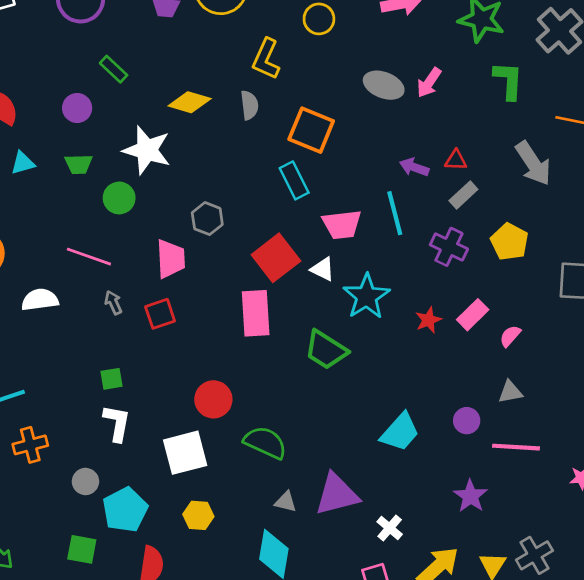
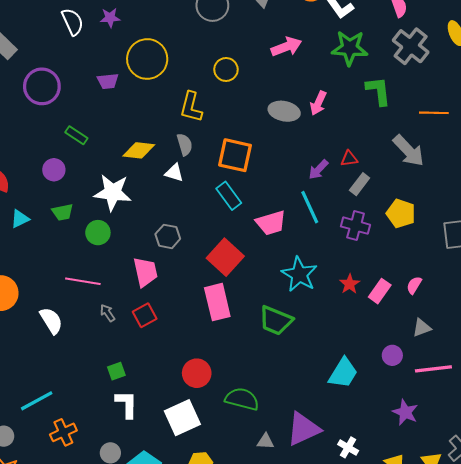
purple arrow: (414, 167) -> (318, 170), turned -55
white triangle: (323, 269) -> (174, 173), moved
white semicircle: (40, 300) -> (51, 321), turned 76
pink rectangle: (473, 315) -> (380, 291), moved

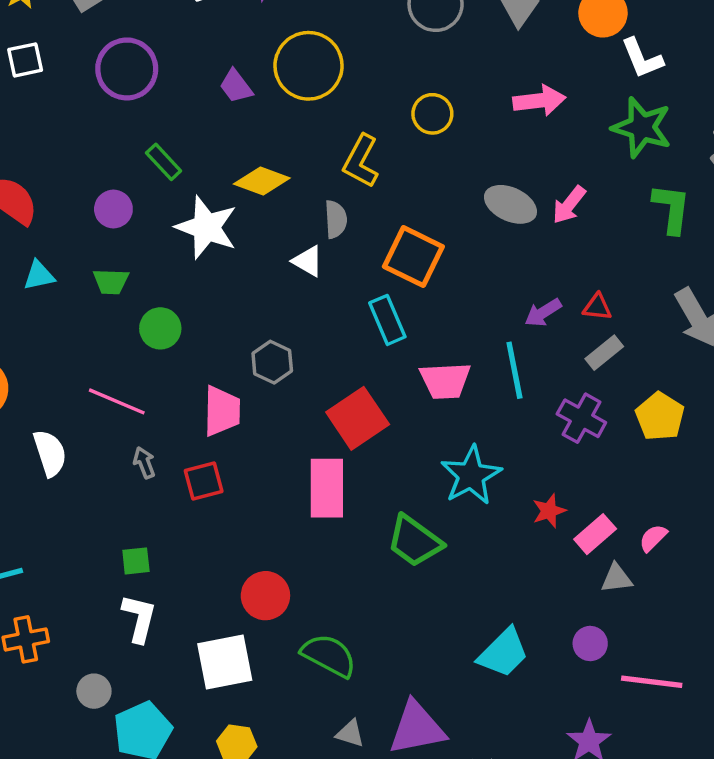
purple trapezoid: (108, 81) -> (236, 86), turned 45
yellow diamond: (139, 150) -> (262, 181), moved
white star: (113, 192) -> (207, 227), moved
gray triangle: (422, 328) -> (616, 578), moved

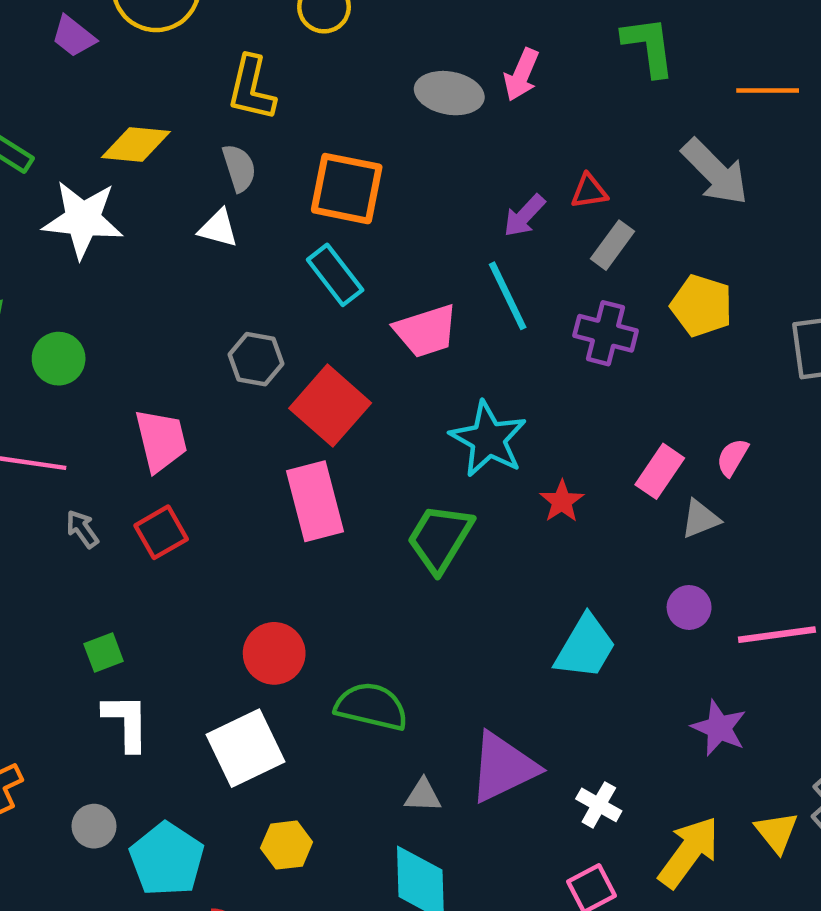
gray hexagon: (272, 362) -> (256, 359), moved
red star: (549, 511) -> (562, 501), moved
green trapezoid: (414, 541) -> (440, 538), turned 100

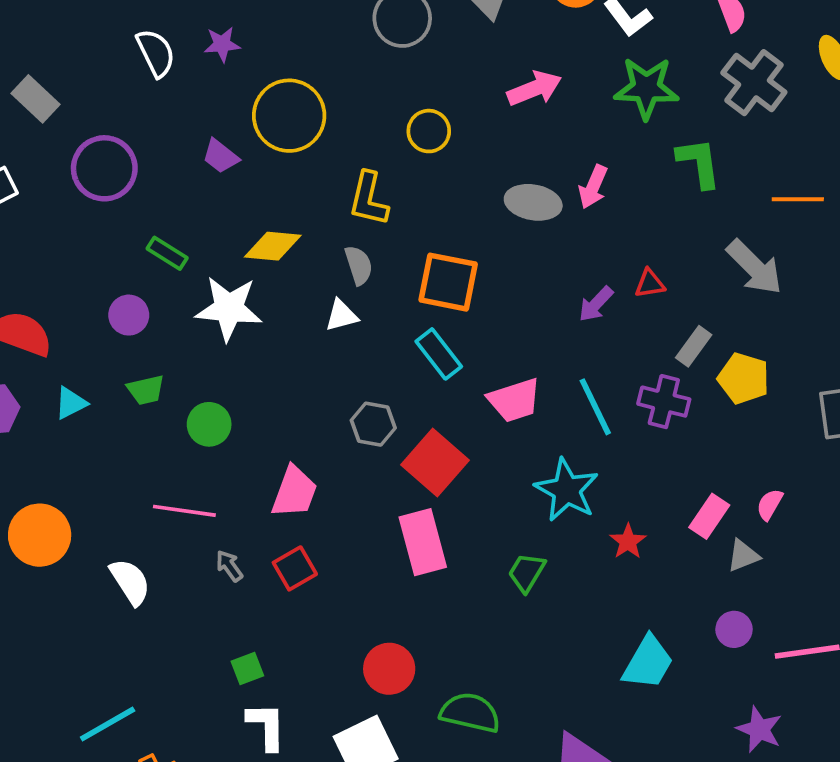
white triangle: (218, 228) -> (341, 315), turned -30
gray rectangle: (612, 245) -> (694, 346), moved
cyan line: (508, 296) -> (595, 407), moved
pink trapezoid: (161, 440) -> (294, 492), turned 34
green trapezoid: (440, 538) -> (527, 572), size x0.7

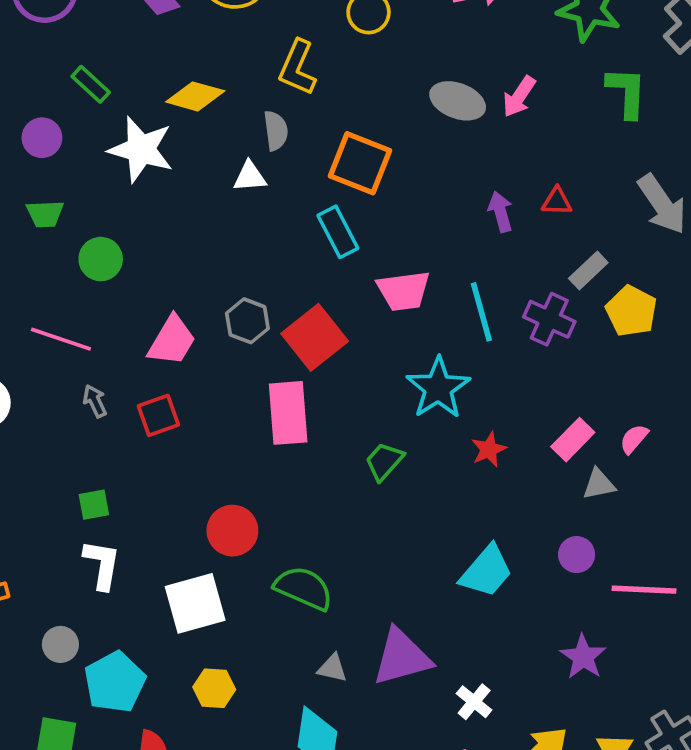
purple arrow: (596, 304) -> (501, 212), turned 111
gray hexagon: (373, 424) -> (247, 321), moved

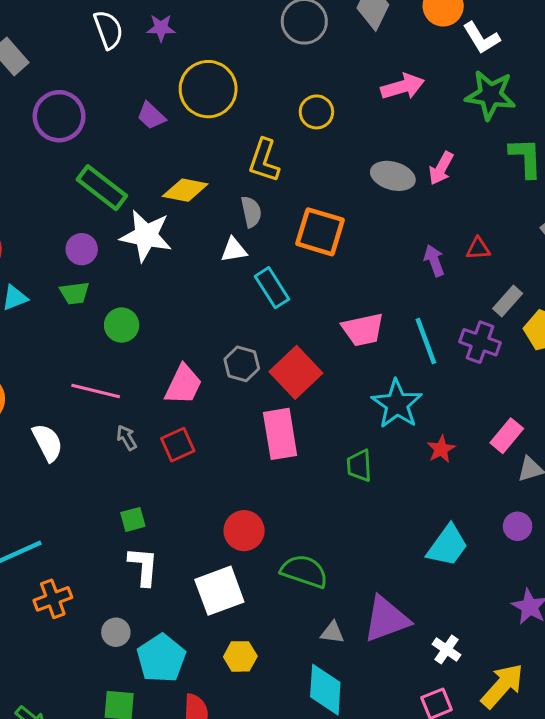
green rectangle: (91, 84) -> (102, 188), size x1.6
purple circle: (42, 138) -> (82, 249), moved
cyan rectangle: (338, 232) -> (272, 288), moved
green trapezoid: (384, 461) -> (359, 466), turned -40

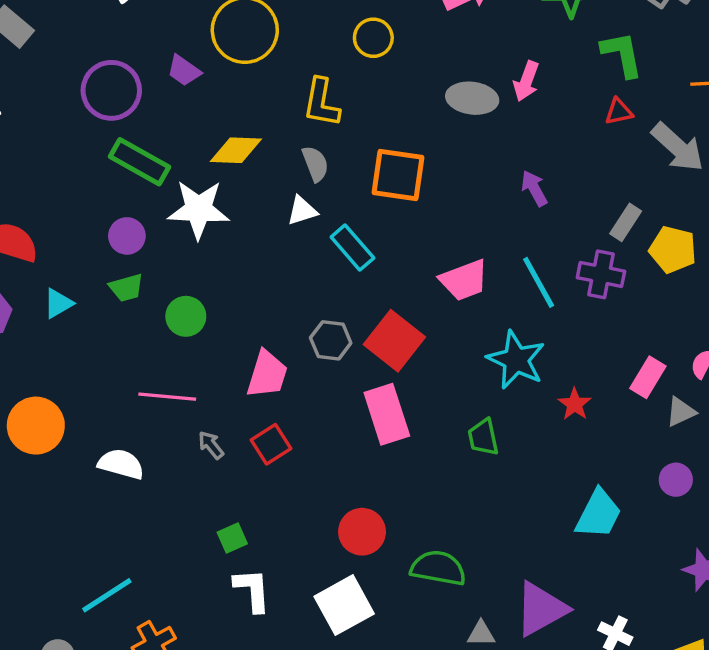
purple circle: (59, 116) -> (111, 90), moved
red triangle: (478, 249) -> (619, 112), moved
white semicircle: (48, 442) -> (121, 464), turned -39

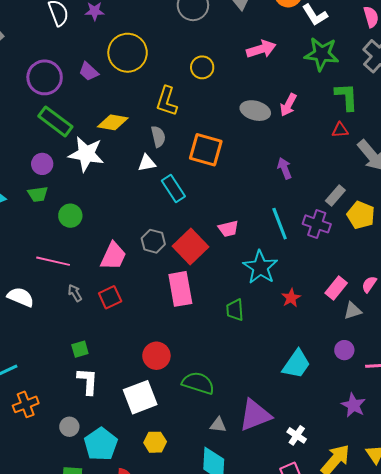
pink trapezoid: (464, 280) -> (228, 229), moved, size x0.7

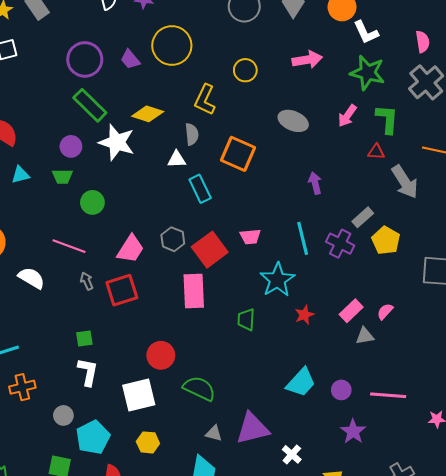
pink arrow: (288, 105) -> (347, 116), moved
red square: (110, 297) -> (122, 290), size x1.4
purple circle: (344, 350) -> (341, 390), moved

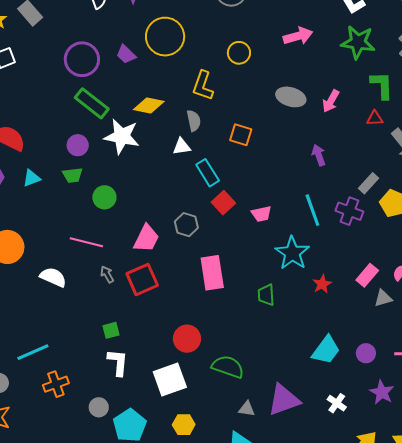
pink arrow: (347, 116) -> (331, 101), moved
orange square: (238, 154) -> (241, 135), size x0.7
red square: (210, 250) -> (223, 203), moved, size x0.7
white cross: (292, 454) -> (337, 403), moved

